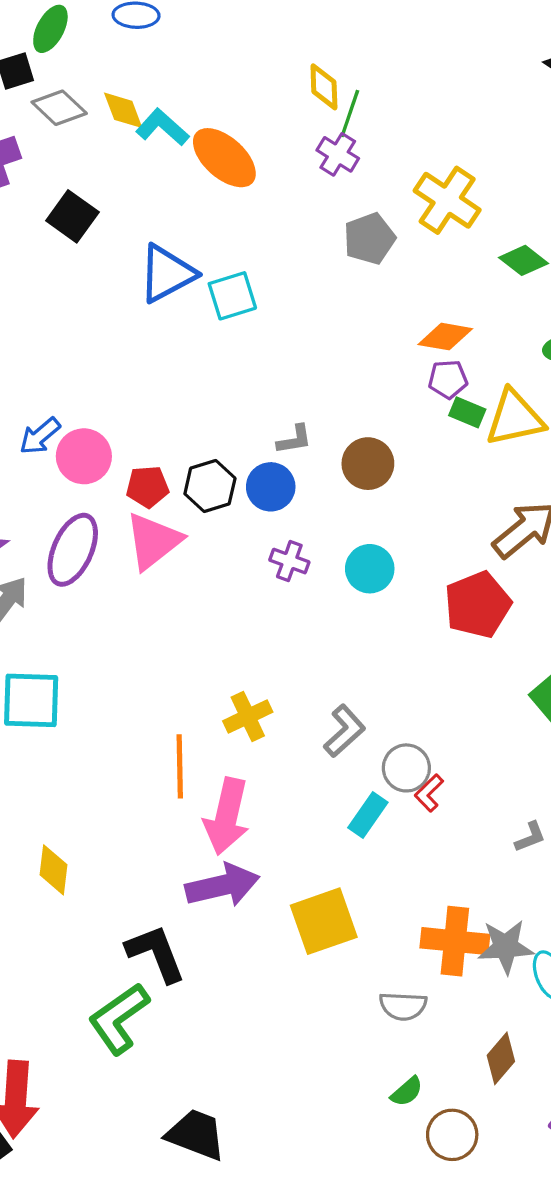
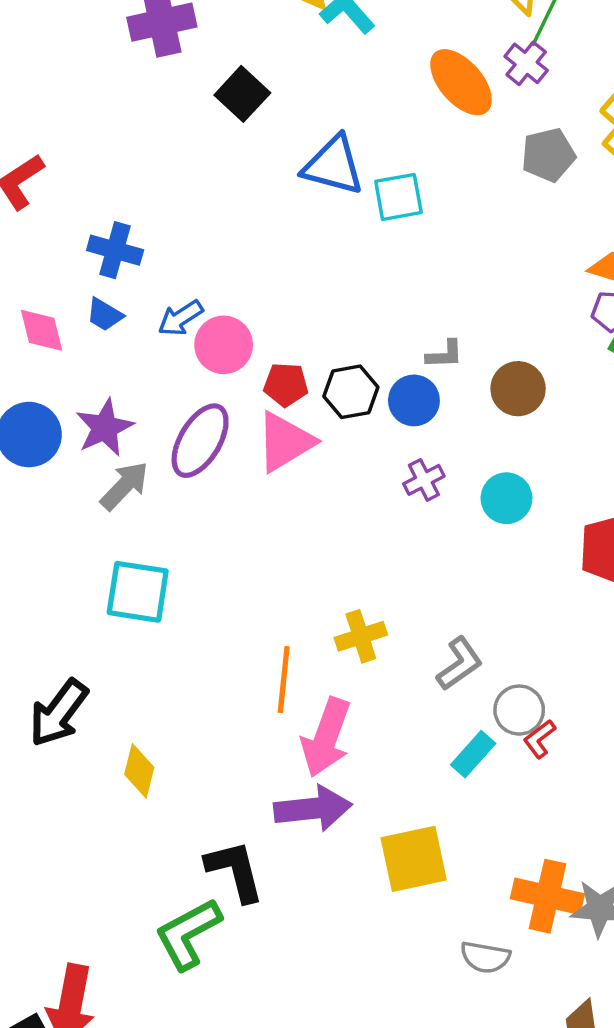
orange ellipse: (224, 158) -> (461, 82), moved
blue triangle: (167, 274) -> (333, 165), turned 36
purple cross: (289, 561) -> (424, 480), turned 36

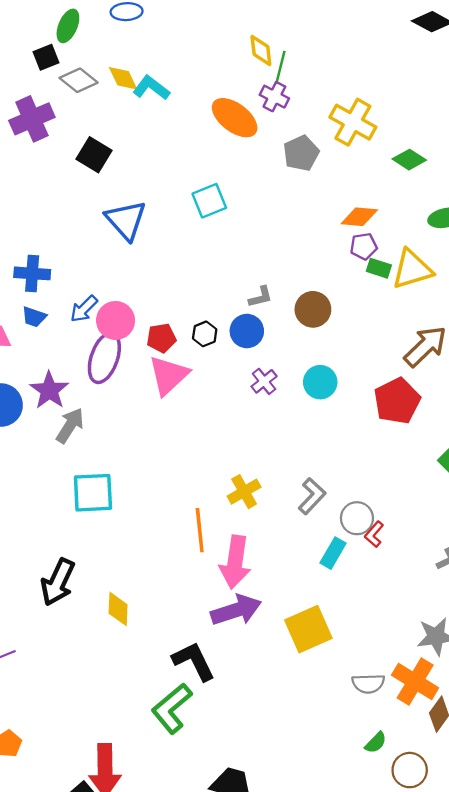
blue triangle: (333, 165) -> (126, 220), moved, turned 45
black hexagon: (351, 392) -> (205, 334), size x0.7
purple ellipse: (200, 441) -> (104, 358), moved
orange cross: (547, 896) -> (415, 682), moved, turned 30

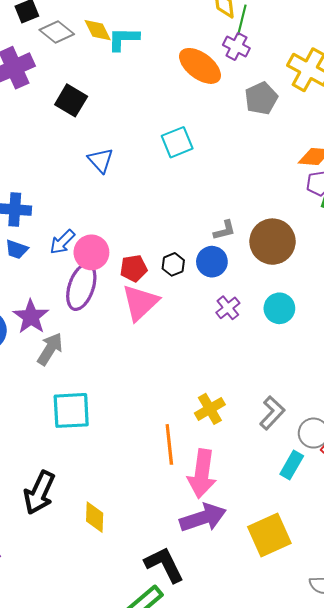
cyan L-shape: (151, 88) -> (123, 39), turned -36
blue triangle: (126, 220) -> (101, 160), size x0.7
brown circle: (313, 309) -> (273, 242), size x1.4

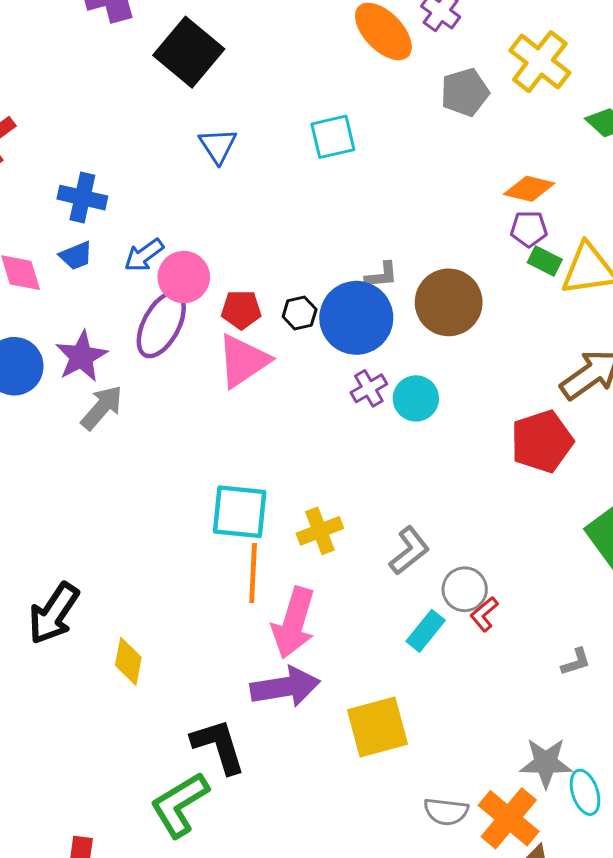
black square: (71, 100) -> (189, 52), size x1.4
blue trapezoid: (17, 249) -> (76, 256), turned -50
blue circle: (212, 262) -> (356, 318), size x1.6
cyan circle: (279, 308) -> (416, 398), moved
cyan square: (71, 410) -> (240, 512), moved

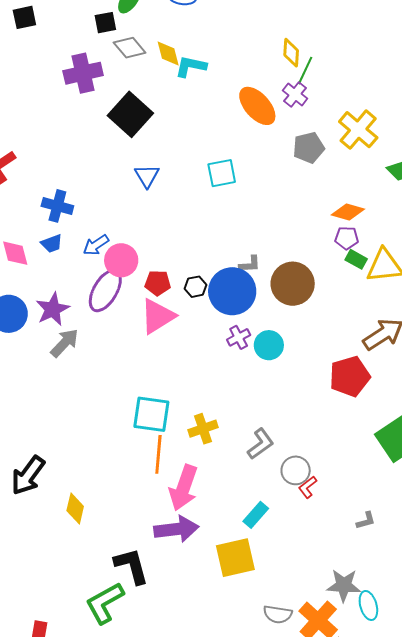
cyan rectangle: (426, 631) -> (256, 515), moved

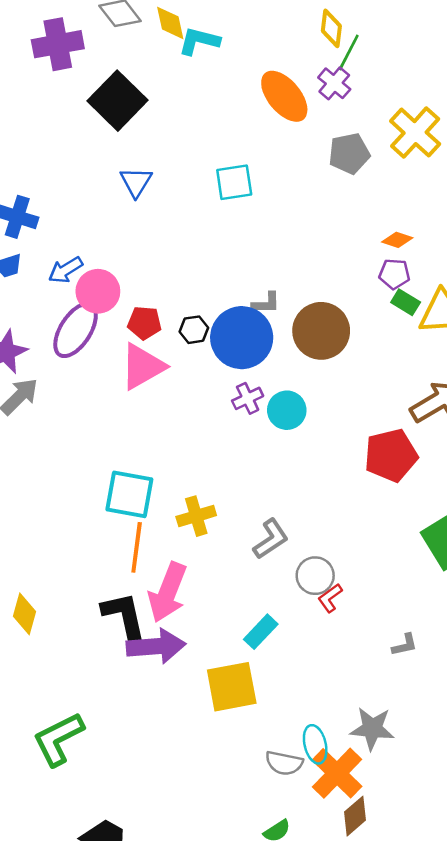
orange diamond: (348, 212) -> (397, 240), size x0.7
black L-shape: (131, 566) -> (124, 616), moved
cyan ellipse: (368, 605) -> (315, 744), moved

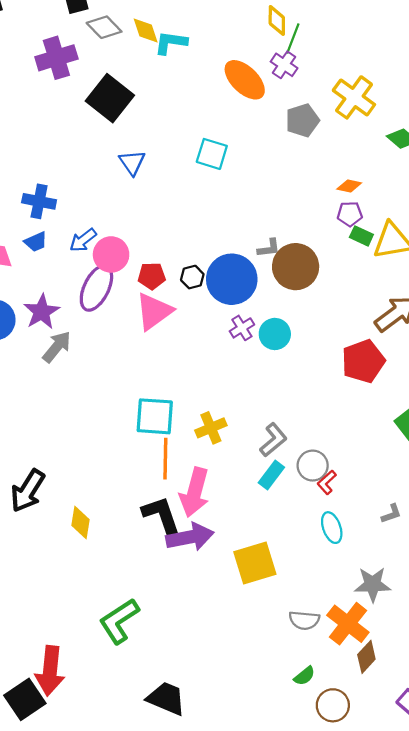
cyan square: (234, 182) -> (212, 154), turned 32
gray L-shape: (266, 303) -> (269, 248), moved
cyan rectangle: (261, 632) -> (271, 475), moved
cyan ellipse: (315, 744) -> (332, 528), moved

